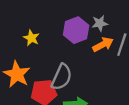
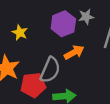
orange arrow: (103, 44) -> (74, 52), moved

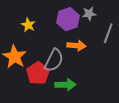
orange arrow: (74, 52) -> (76, 46), turned 30
red pentagon: (33, 85) -> (38, 73), turned -30

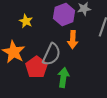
orange arrow: (76, 46) -> (73, 40), turned 90
green arrow: (66, 85) -> (63, 77), turned -78

